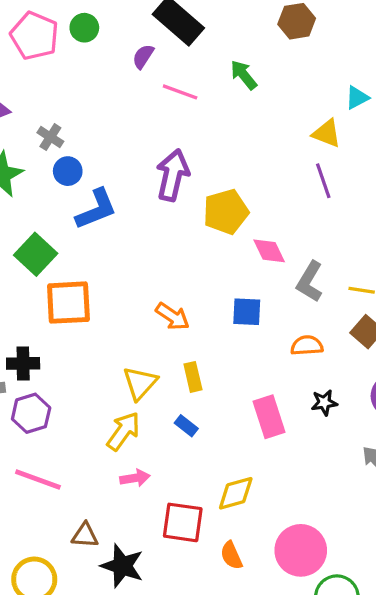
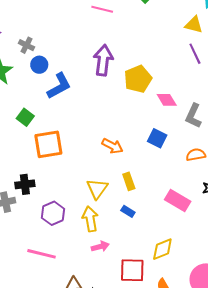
green square: (36, 254) -> (25, 117), size x0.7
blue square: (247, 312) -> (157, 138), turned 30
purple hexagon: (31, 413) -> (53, 213), moved
pink rectangle: (269, 417) -> (178, 200), turned -35
yellow arrow: (123, 431) -> (90, 219), turned -40

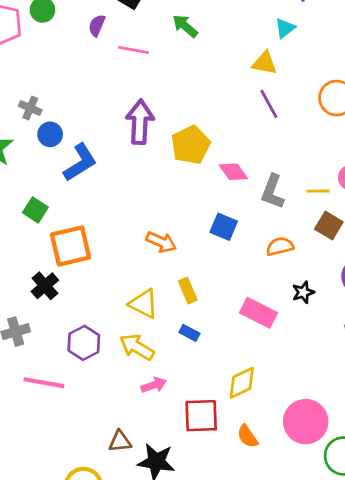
black cross: (25, 184) -> (45, 286), moved, turned -30
yellow triangle: (97, 189) -> (144, 304), turned -35
yellow arrow: (90, 219) -> (137, 347), turned -45
pink line: (42, 254) -> (44, 383), moved

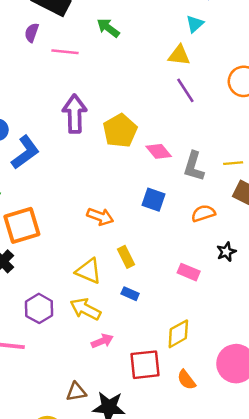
pink rectangle: (258, 313) -> (189, 272), size x0.7

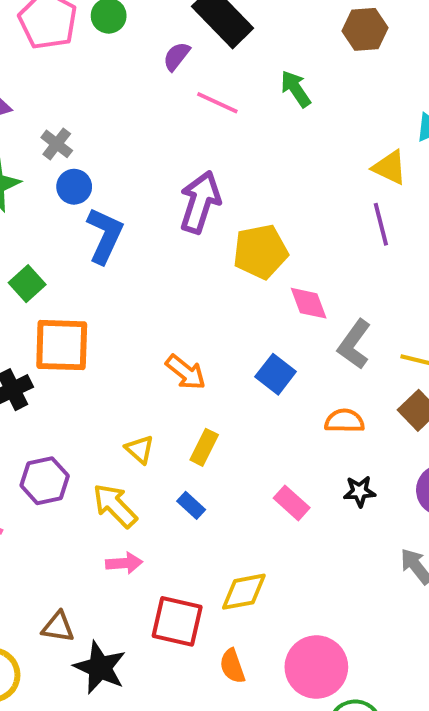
blue L-shape: (25, 152) -> (105, 236), turned -48
yellow rectangle: (126, 257) -> (204, 447), turned 35
yellow triangle: (89, 271) -> (140, 449), size x0.7

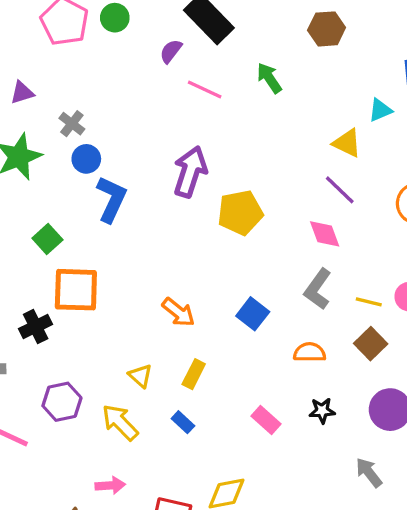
purple line: (381, 224) -> (340, 190), turned -32
pink diamond: (309, 303) -> (325, 234), moved
pink arrow: (124, 563) -> (110, 485), moved

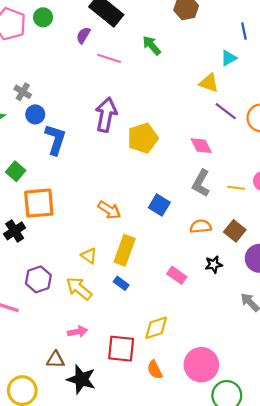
purple line: (340, 190) -> (226, 111), moved
brown square: (371, 344) -> (235, 231), moved
yellow rectangle: (194, 374) -> (125, 250), size x1.5

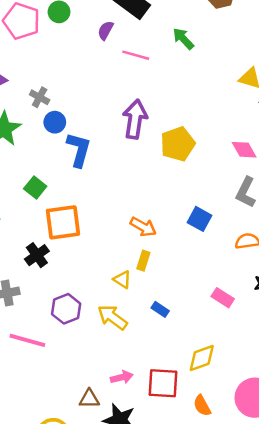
yellow rectangle: (125, 250) -> (143, 261), moved, size x0.6
pink arrow: (77, 332) -> (122, 377), moved

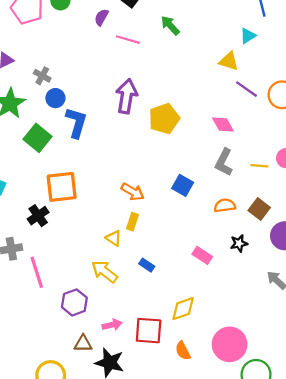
green square: (35, 187) -> (37, 138), moved, size x1.4
purple hexagon: (66, 309) -> (74, 302), moved
pink line: (27, 340) -> (37, 272), moved, turned 56

